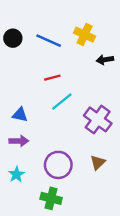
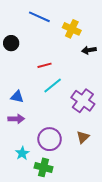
black circle: (13, 38) -> (11, 43), moved
blue line: (49, 41) -> (39, 17), moved
cyan star: (16, 174) -> (22, 153), moved

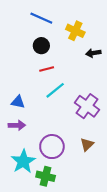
black circle: (11, 43) -> (41, 46), moved
cyan star: (22, 153) -> (23, 161), size x1.6

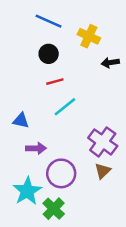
purple cross: (87, 106) -> (103, 142), moved
purple arrow: (17, 125) -> (36, 148), moved
green cross: (46, 176) -> (54, 209), turned 30

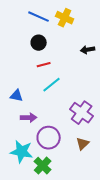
yellow cross: (89, 36) -> (65, 18), moved
brown triangle: (103, 171) -> (83, 144), moved
cyan star: (27, 191) -> (22, 152), turned -30

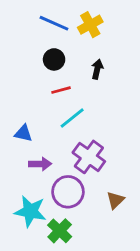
yellow cross: (65, 18) -> (90, 25), turned 36
black arrow: (88, 50) -> (97, 69), moved, turned 112
purple cross: (82, 113) -> (89, 157), moved

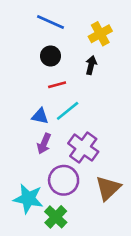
yellow cross: (90, 25) -> (100, 34), moved
blue triangle: (23, 133) -> (40, 116), moved
purple arrow: (40, 164) -> (44, 144), moved, turned 114
brown triangle: (115, 200) -> (108, 188), size x1.5

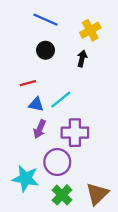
red line: (57, 85) -> (28, 83), moved
purple cross: (83, 148) -> (75, 133), turned -36
brown triangle: (108, 188) -> (97, 194), moved
green cross: (56, 217) -> (62, 195), moved

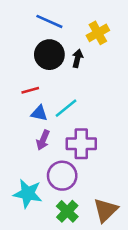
black circle: (46, 50) -> (49, 55), size x1.5
black arrow: (82, 58) -> (77, 58), moved

